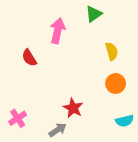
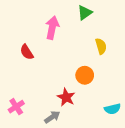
orange circle: (116, 83) -> (85, 75), moved

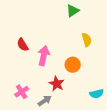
pink arrow: (52, 28) -> (44, 56), moved
pink cross: (16, 107) -> (22, 92), moved

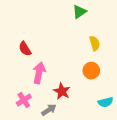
pink arrow: (44, 56) -> (39, 73), moved
orange circle: (73, 65) -> (91, 71), moved

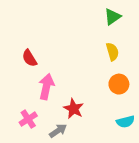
green triangle: (79, 12) -> (112, 17), moved
orange circle: (91, 71) -> (119, 84), moved

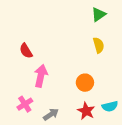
orange circle: (119, 84) -> (85, 83), moved
red star: (74, 109) -> (86, 111), moved

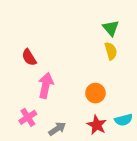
green triangle: (99, 15) -> (111, 28), moved, turned -35

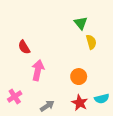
green triangle: (111, 28) -> (81, 23), moved
pink cross: (28, 117) -> (15, 96), moved

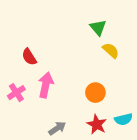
yellow semicircle: (91, 42) -> (111, 50), turned -32
pink cross: (15, 96) -> (16, 93), moved

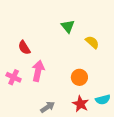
green triangle: (98, 28) -> (68, 26), moved
pink cross: (16, 93) -> (14, 77), turned -32

